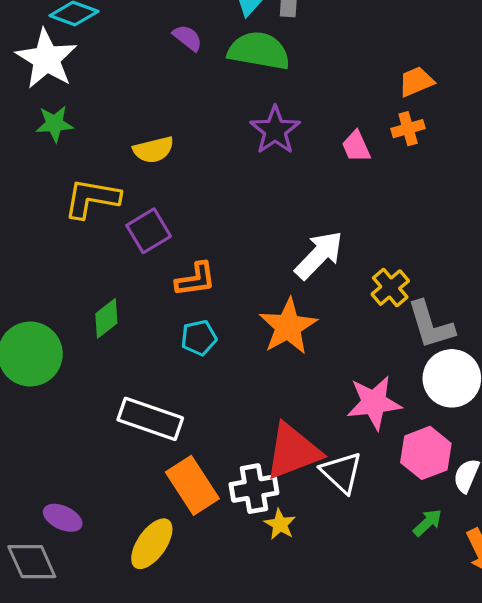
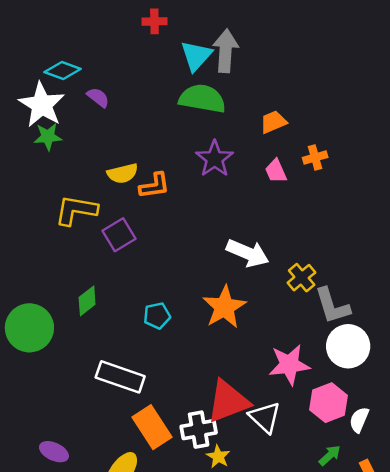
purple semicircle: (188, 38) -> (98, 97), moved
orange trapezoid: (416, 82) -> (273, 122), moved
green star: (55, 124) -> (48, 137), moved
white arrow: (319, 255) -> (248, 253), turned 69
orange L-shape: (196, 279) -> (154, 186), moved

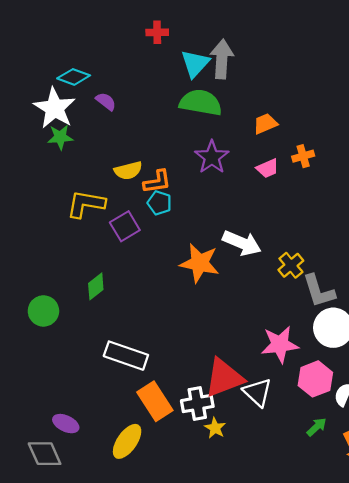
pink trapezoid: (276, 171) -> (268, 168), turned -90
orange star: (224, 307) -> (200, 263), moved, turned -30
cyan pentagon: (157, 316) -> (159, 203), moved, turned 30
green circle: (29, 328) -> (43, 311), size x0.7

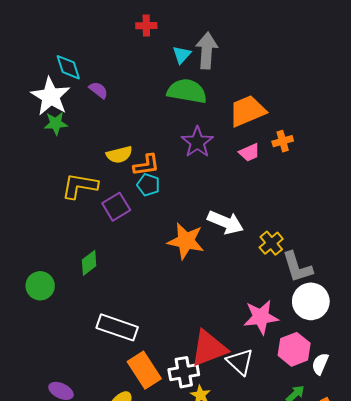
cyan triangle: (195, 64) -> (182, 55), size x0.7
cyan diamond: (74, 77) -> (68, 67), turned 52
orange trapezoid: (265, 124) -> (247, 111), size x1.6

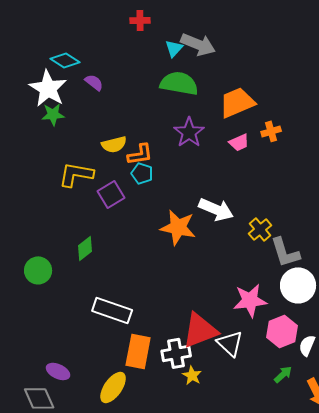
gray arrow: (207, 51) -> (198, 44), turned 108
cyan diamond: (68, 67) -> (65, 60), turned -40
orange rectangle: (144, 370) -> (138, 351), turned 44

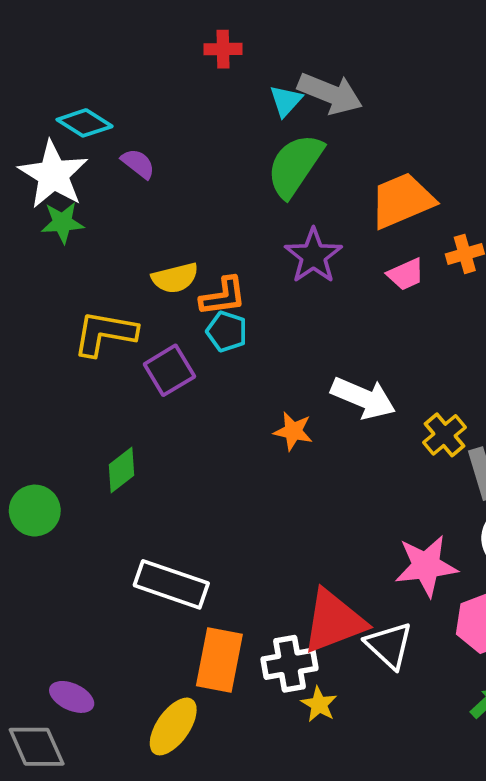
green semicircle: (179, 83) -> (295, 165), turned -66
orange star: (178, 227) -> (293, 431), size x0.6

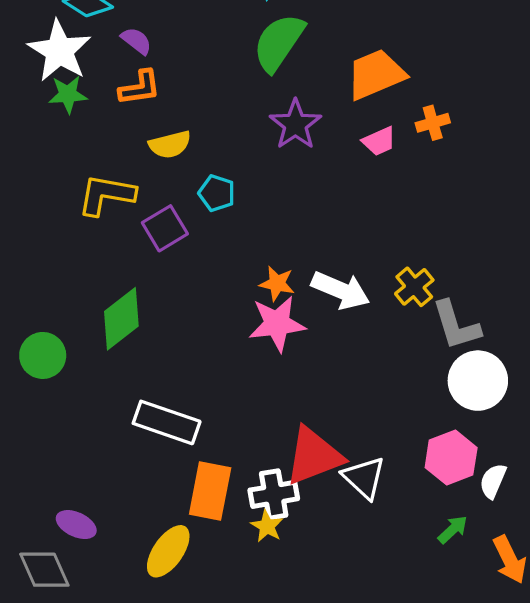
orange L-shape: (223, 296) -> (140, 88), moved
white arrow: (363, 398) -> (341, 290), moved
green diamond: (121, 470) -> (121, 319), size x1.5
pink star: (426, 566) -> (277, 324), moved
yellow star: (319, 704) -> (267, 526), moved

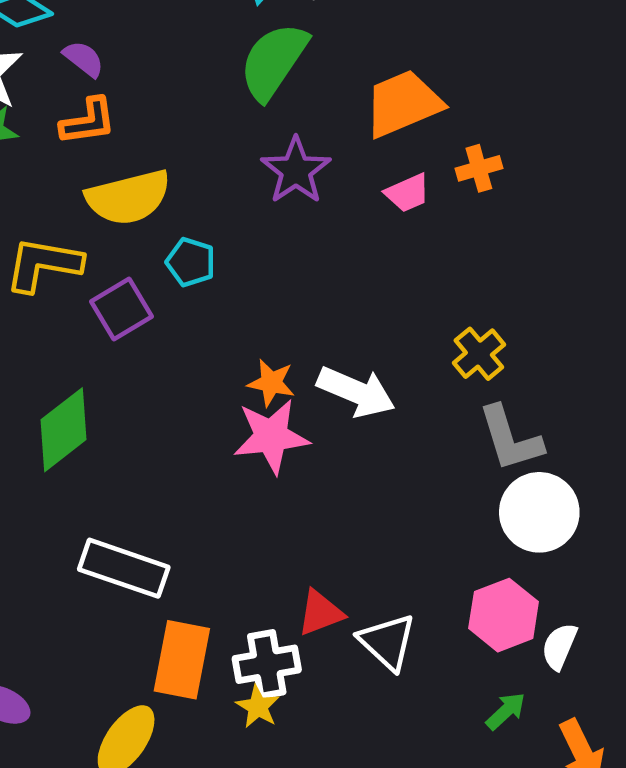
yellow semicircle: (170, 145) -> (128, 197), size x1.5
yellow cross: (414, 287) -> (479, 354), moved
red triangle: (314, 456) -> (320, 613), size x0.6

